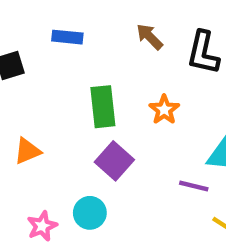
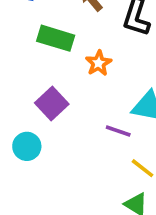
green rectangle: (103, 107) -> (56, 38), moved, turned -72

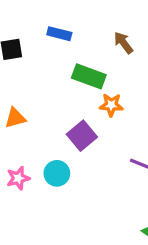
orange star: (99, 63) -> (111, 105), moved, turned 30

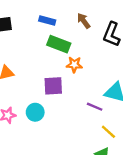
blue rectangle: (59, 34) -> (47, 21), moved
purple square: (82, 136) -> (53, 86), turned 36

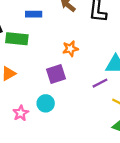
green rectangle: (59, 44) -> (17, 39), moved
purple line: (95, 107) -> (100, 83), turned -35

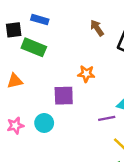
blue rectangle: (34, 14) -> (40, 20), moved

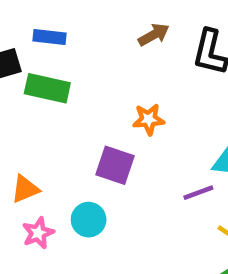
brown arrow: (97, 28) -> (154, 35), turned 105
orange triangle: (15, 81) -> (25, 189), moved
purple square: (64, 96) -> (115, 165), turned 30

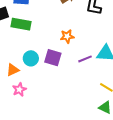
purple line: (198, 193) -> (85, 59), moved
cyan circle: (89, 220) -> (31, 58), moved

